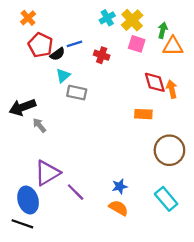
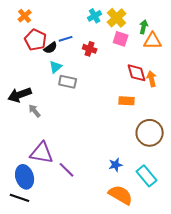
purple triangle: (47, 173) -> (42, 153), turned 40
blue star: (120, 186) -> (116, 165), moved
orange semicircle: (119, 208) -> (121, 195), moved, size x1.4

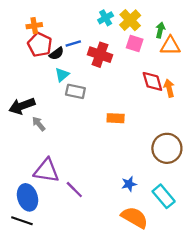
orange cross: (25, 16) -> (34, 26), moved, turned 32
red cross: (90, 49) -> (100, 55), size x1.5
orange rectangle: (127, 101) -> (116, 118), moved

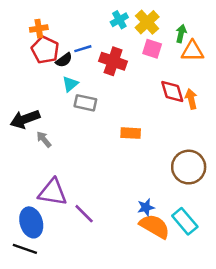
orange semicircle: (135, 217) -> (155, 226), moved

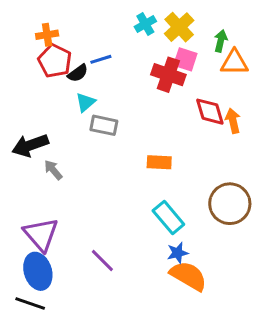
red cross: (113, 61) -> (168, 75), moved
purple triangle: (53, 192) -> (41, 234), moved, turned 40
cyan rectangle: (185, 221) -> (168, 218), moved

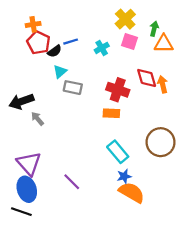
cyan cross: (145, 24) -> (102, 48), moved
red cross: (168, 75) -> (118, 90), moved

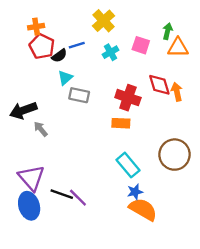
yellow cross: (125, 19) -> (104, 21), moved
black line: (21, 212) -> (62, 194), moved

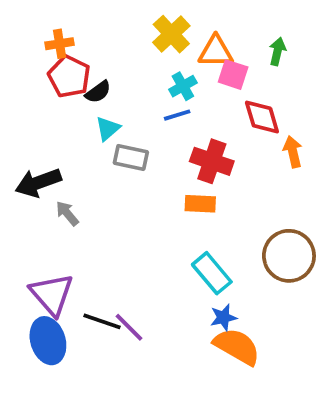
blue line: (77, 45) -> (177, 115), moved
orange triangle: (178, 48) -> (216, 51), moved
red diamond: (159, 85) -> (262, 117), moved

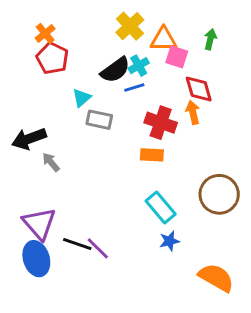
orange cross: (60, 44) -> (45, 33), turned -30
black semicircle: (98, 92) -> (115, 70), moved, size x1.5
orange arrow: (293, 152) -> (193, 112), moved
orange semicircle: (237, 346) -> (216, 278), moved

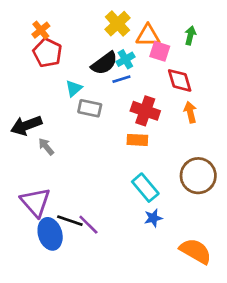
orange arrow: (193, 112) -> (190, 112), moved
blue ellipse: (36, 259) -> (50, 234), moved

